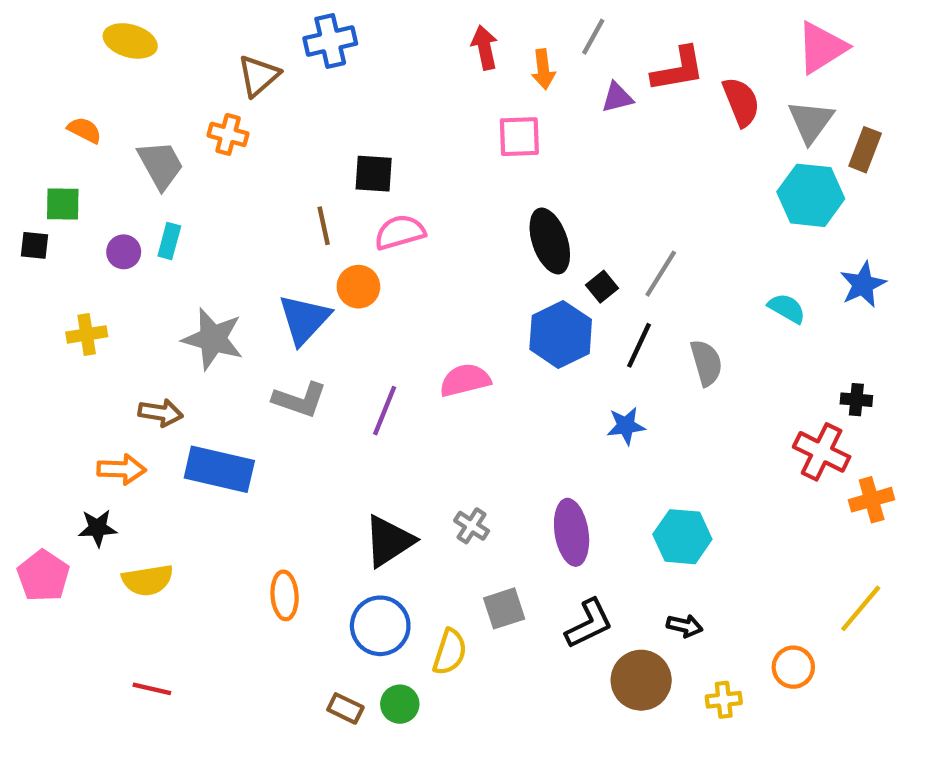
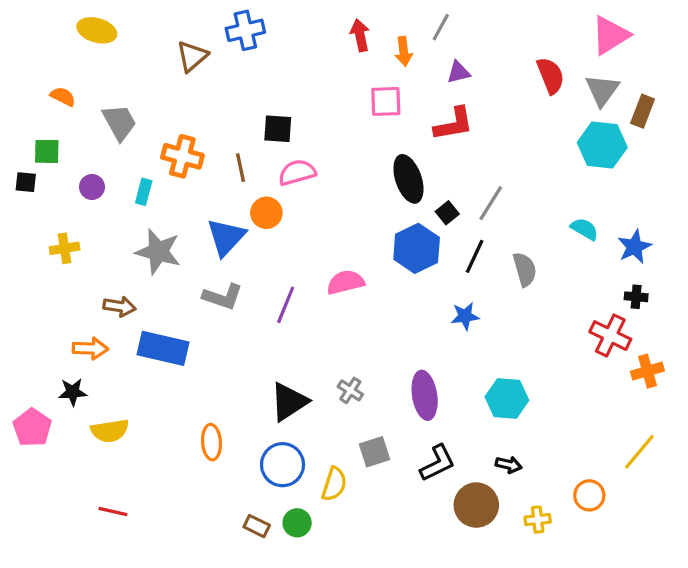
red L-shape: (678, 69) -> (454, 124), moved
orange cross: (228, 134) -> (182, 156), moved, size x1.4
cyan rectangle: (169, 241) -> (144, 192), moved
blue star: (863, 284) -> (635, 247), moved

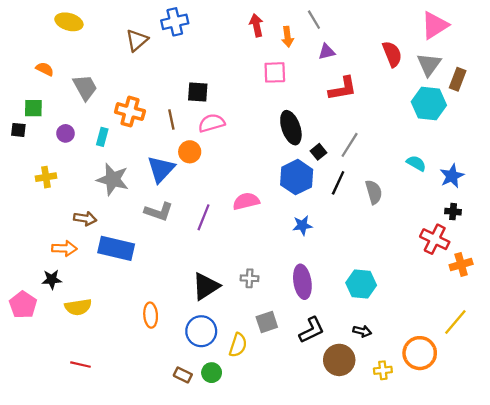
gray line: (441, 27) -> (314, 20), turned -60
red L-shape: (454, 124) -> (343, 89), moved
blue star: (465, 316) -> (302, 225), moved
gray cross: (350, 390) -> (250, 278), turned -30
orange circle: (589, 495) -> (420, 353), size x1.5

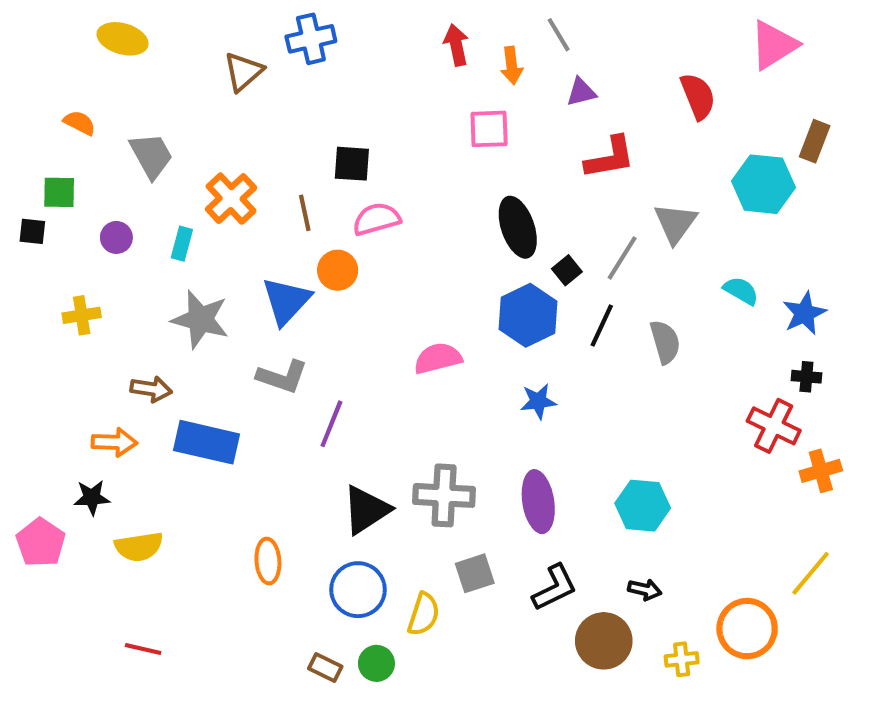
gray triangle: (429, 64) -> (675, 223), moved
orange cross: (130, 112) -> (231, 199), turned 32
purple line: (204, 217) -> (331, 424), moved
gray cross: (250, 278) -> (444, 495), size x1.8

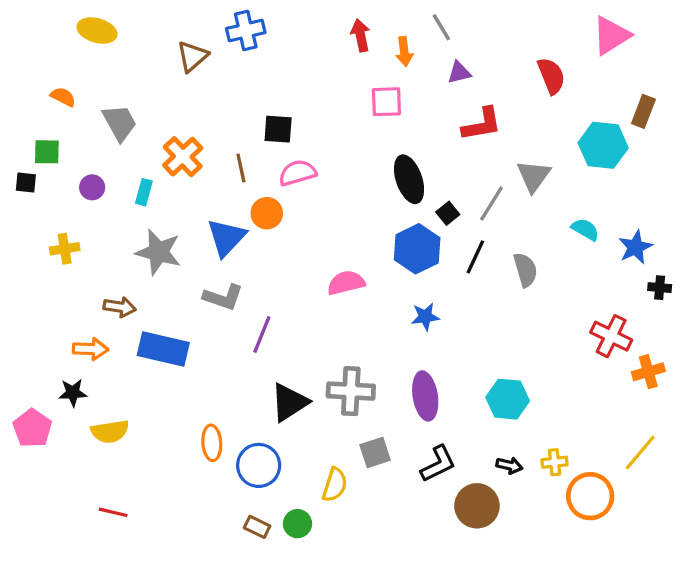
black cross: (806, 377) -> (660, 288), moved
blue circle: (358, 590) -> (259, 465), moved
yellow cross: (682, 659) -> (555, 462), moved

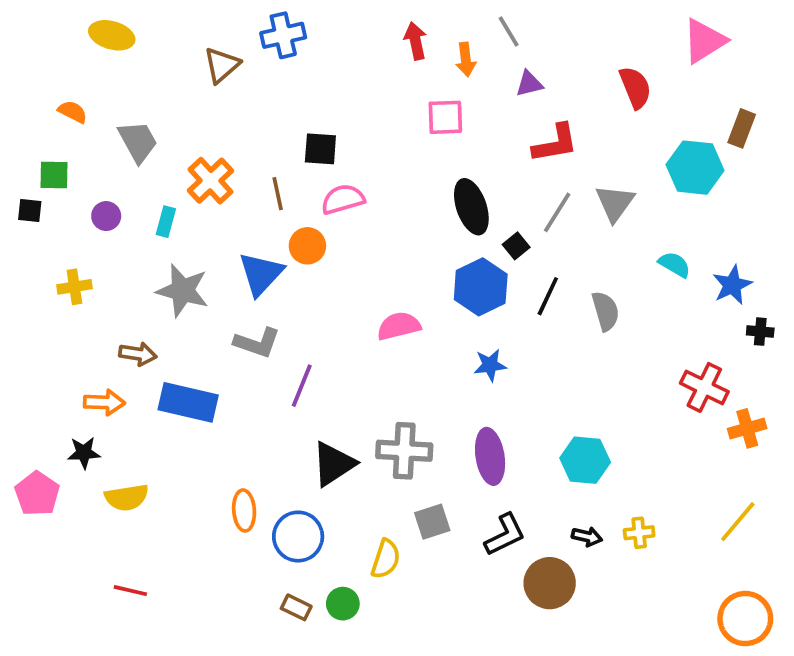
gray line: (491, 204) -> (557, 212), moved
orange circle: (590, 496) -> (745, 619), moved

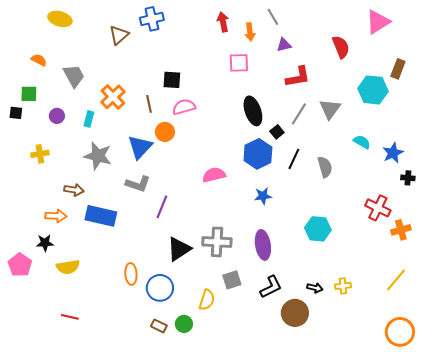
cyan hexagon: (585, 460) -> (318, 229), moved

